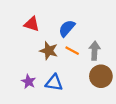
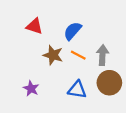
blue triangle: (54, 83) -> (77, 90), moved

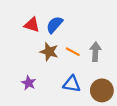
blue semicircle: (73, 31) -> (54, 25), moved
brown circle: (109, 83) -> (102, 90), moved

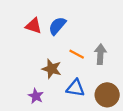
brown star: (49, 52) -> (52, 69), moved
purple star: (29, 83) -> (36, 96), moved

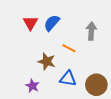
red triangle: (33, 26) -> (30, 23), turned 42
gray arrow: (100, 54) -> (91, 31), moved

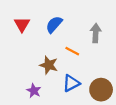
red triangle: (30, 23) -> (22, 24), moved
blue triangle: (68, 79) -> (71, 83), turned -36

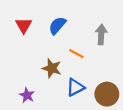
purple star: (34, 91) -> (27, 95), moved

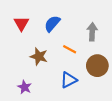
brown star: (52, 68) -> (39, 56), moved
brown circle: (107, 94) -> (97, 66), moved

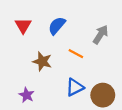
gray arrow: (92, 32) -> (101, 35), turned 30
brown circle: (97, 66) -> (103, 95), moved

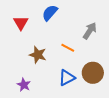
blue semicircle: (57, 26) -> (50, 13), moved
brown circle: (103, 95) -> (93, 73), moved

